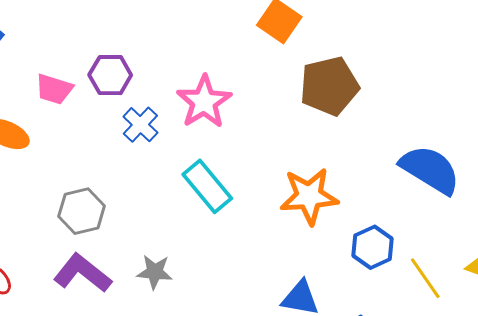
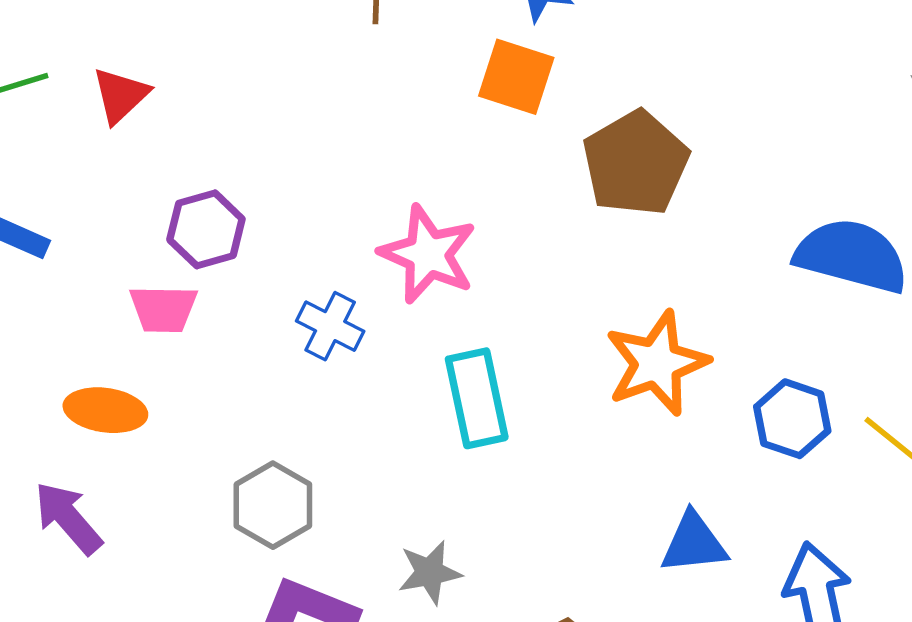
purple hexagon: (110, 75) -> (206, 229), moved
cyan rectangle: (207, 186) -> (477, 398), turned 44

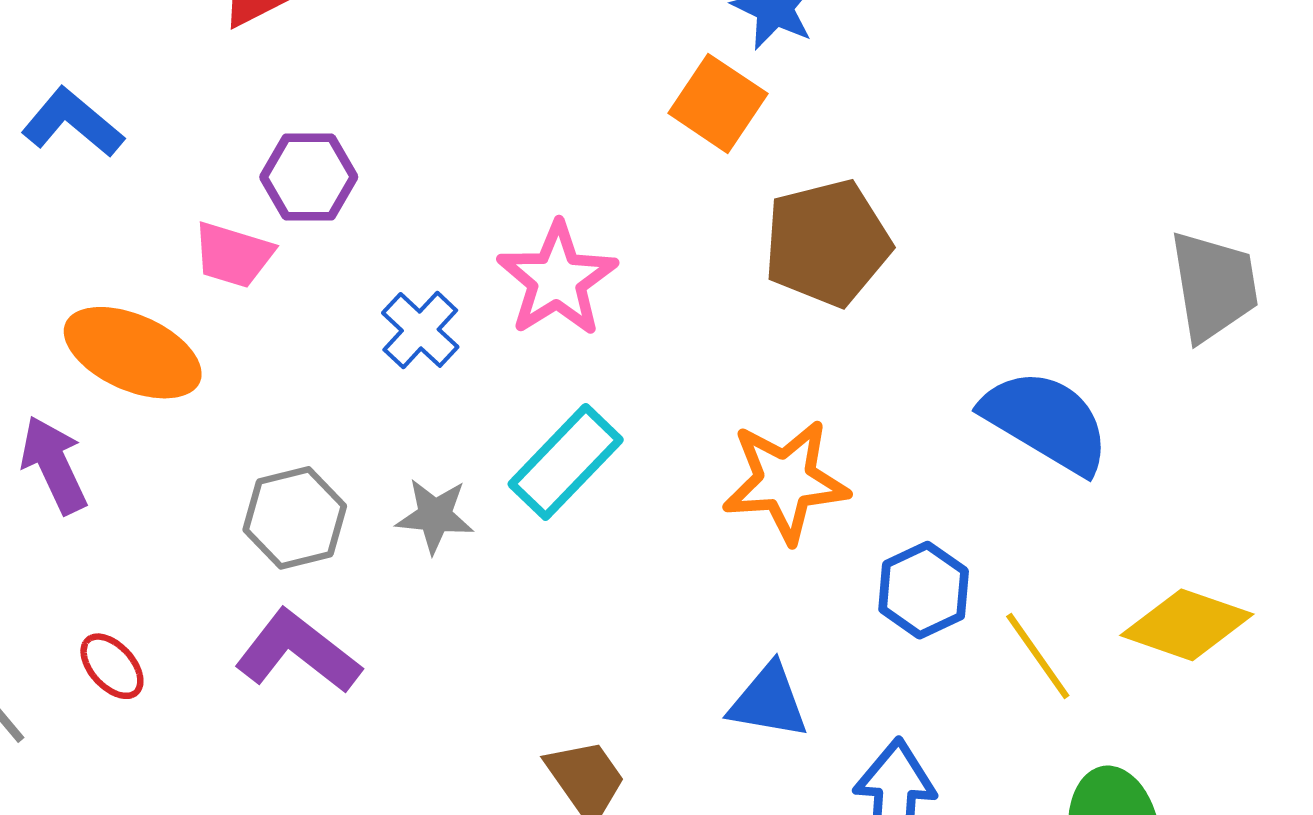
cyan rectangle: (477, 398) -> (566, 462), turned 40
orange ellipse: (105, 410) -> (133, 353), size x1.4
gray star: (430, 572) -> (435, 516), moved

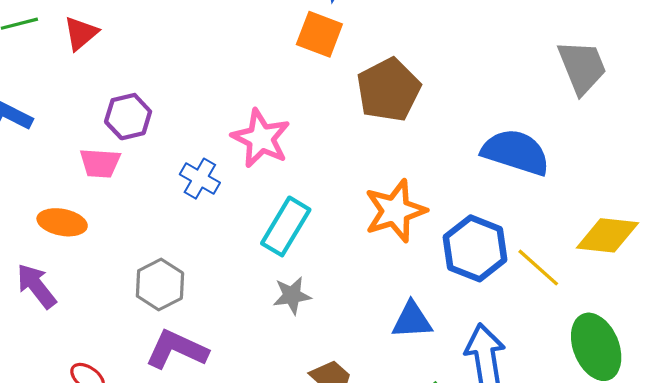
orange ellipse: (133, 353) -> (62, 222), size x0.7
gray star: (435, 516) -> (292, 295), moved
blue hexagon: (924, 590) -> (475, 248), size x1.4

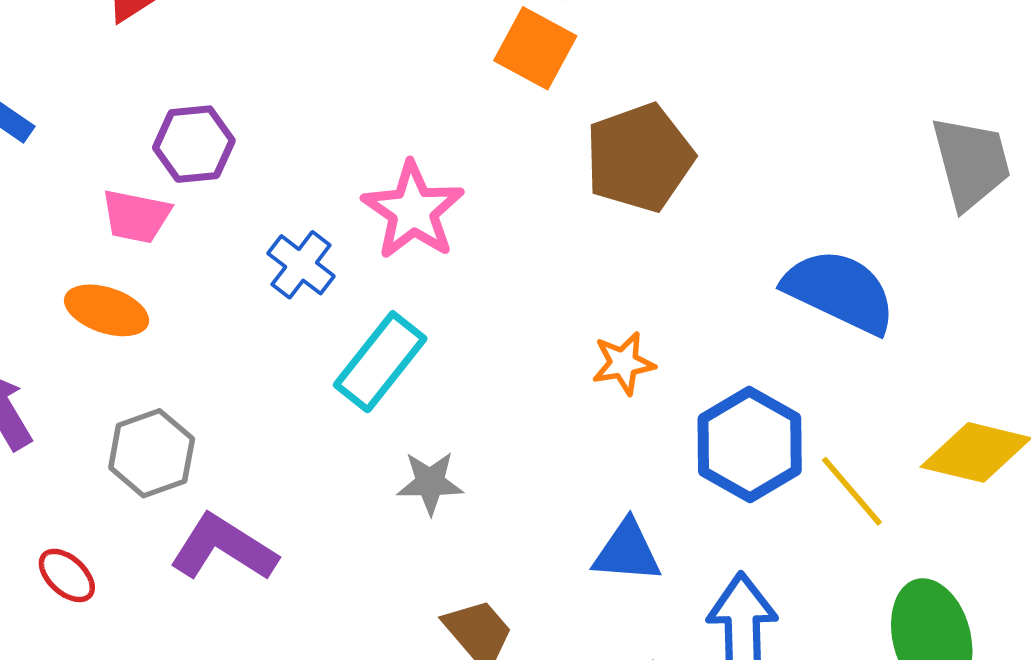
orange star: (395, 211) -> (623, 363), size x0.6
orange ellipse: (62, 222) -> (107, 310), moved
cyan rectangle: (286, 226) -> (380, 362), moved
gray hexagon: (160, 285) -> (152, 453), moved

